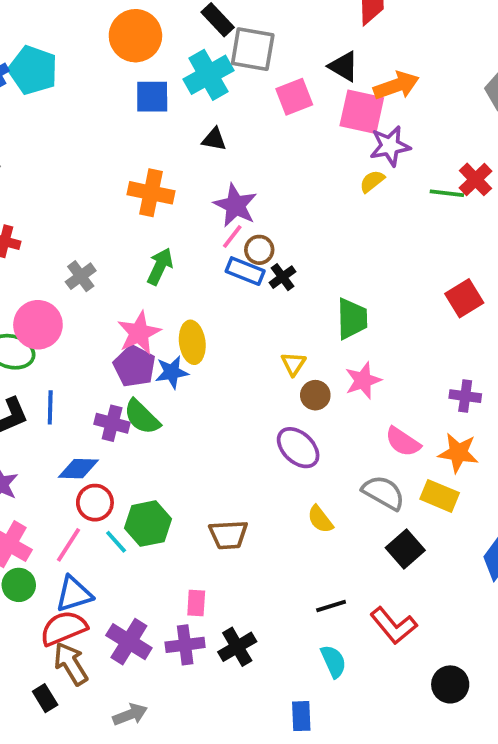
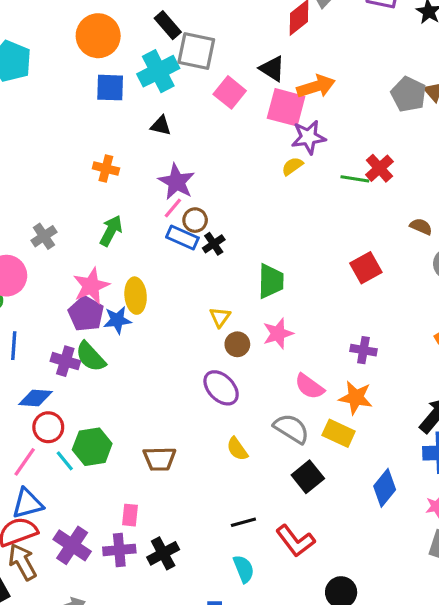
pink square: (294, 97) -> (230, 92), turned -32
orange cross: (151, 193) -> (106, 168), size x0.7

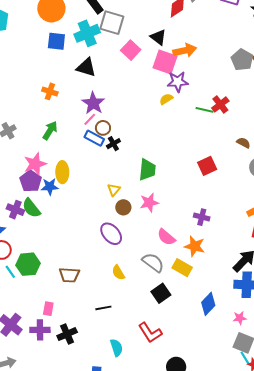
black triangle: (161, 126) -> (86, 67), size x1.5
black line: (243, 522) -> (103, 308), moved

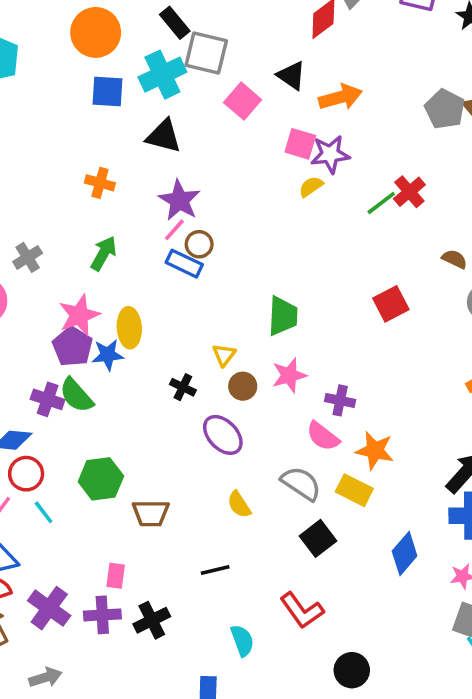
pink square: (165, 62) -> (300, 144), moved, size x0.7
green line: (205, 110) -> (381, 203), turned -48
black cross: (113, 144) -> (183, 387), moved, turned -32
purple cross: (202, 217) -> (340, 400), moved
green hexagon: (28, 264) -> (101, 479), moved

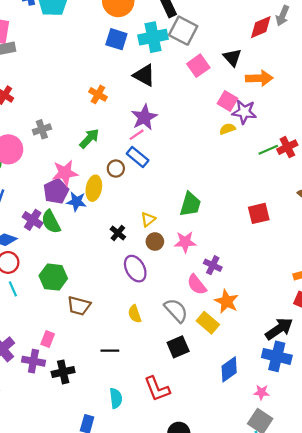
brown circle: (199, 244) -> (116, 169), moved

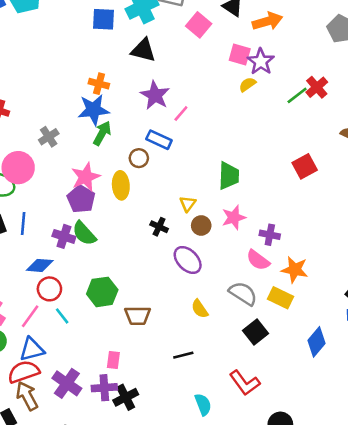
purple star: (244, 112) -> (261, 62), turned -30
pink line: (137, 135) -> (181, 113), moved
blue star: (76, 202) -> (94, 110), moved, size x1.4
black cross: (63, 372) -> (126, 397), moved

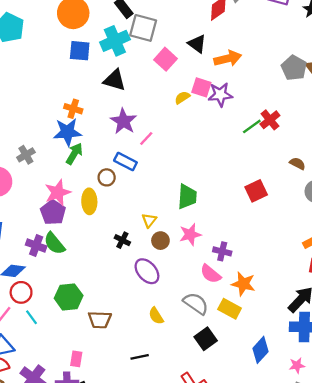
purple star: (261, 62) -> (220, 95), turned 30
yellow semicircle: (247, 84) -> (182, 98), moved

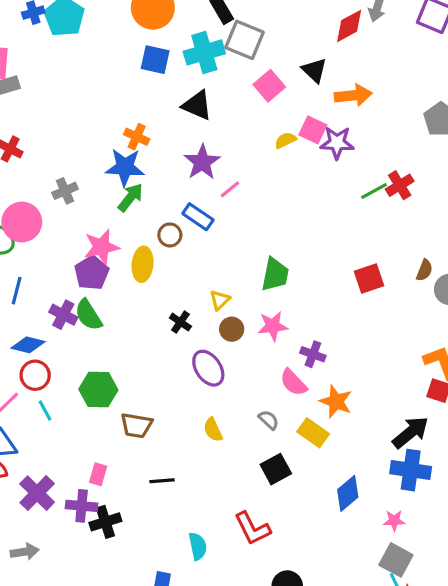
brown semicircle: (297, 163) -> (424, 270), moved, turned 77
gray semicircle: (196, 303) -> (269, 420), size x0.6
black line: (140, 357) -> (162, 481), moved

